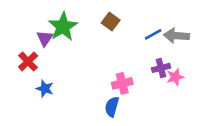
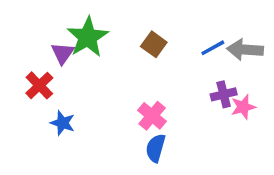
brown square: (111, 21) -> (154, 44), moved
pink cross: (122, 83) -> (152, 116), moved, turned -36

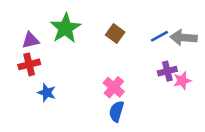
purple triangle: (63, 53) -> (31, 40), moved, turned 42
red cross: (39, 85) -> (29, 64), turned 30

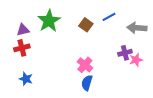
blue line: (159, 36) -> (109, 17), moved
blue star: (47, 93) -> (26, 79), moved

